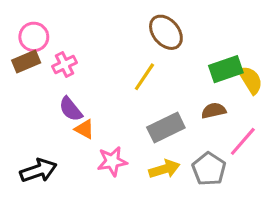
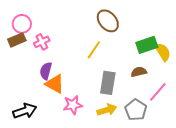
purple semicircle: (71, 109) -> (46, 71), turned 54
gray rectangle: (166, 128) -> (108, 83), turned -55
orange triangle: (85, 129) -> (55, 84), size x1.5

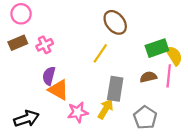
pink circle: (22, 24) -> (21, 14), moved
pink line: (158, 92) -> (169, 76), moved, turned -35
yellow arrow: (107, 110) -> (106, 109), moved, turned -42

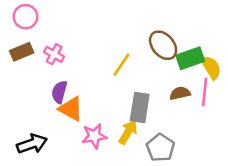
brown ellipse: (115, 22) -> (163, 45), moved
pink cross: (45, 45) -> (54, 54), turned -35
gray pentagon: (145, 118) -> (160, 148), moved

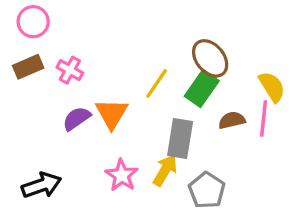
green rectangle: (190, 58) -> (202, 88), moved, turned -36
purple semicircle: (59, 92) -> (77, 119), turned 40
orange triangle: (71, 109) -> (112, 113), moved, turned 32
pink star: (94, 136) -> (122, 175), turned -30

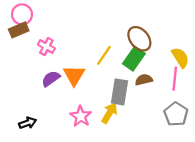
brown rectangle: (28, 67) -> (19, 30), moved
brown semicircle: (232, 120) -> (144, 80), moved
black arrow: (41, 185) -> (28, 123), size x0.7
gray pentagon: (207, 190) -> (176, 114), moved

